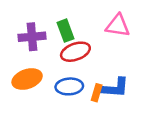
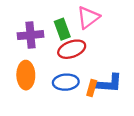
pink triangle: (118, 26) -> (88, 17), moved, turned -45
orange ellipse: (27, 79) -> (26, 75), turned -72

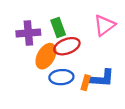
pink triangle: (88, 17) -> (104, 25), moved
orange ellipse: (26, 75) -> (46, 56), moved, turned 30

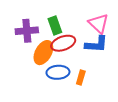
pink triangle: (104, 25) -> (98, 23), turned -40
blue L-shape: (102, 78) -> (96, 44), moved

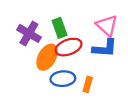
purple cross: (27, 31) -> (29, 33), turned 35

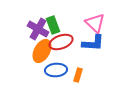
purple cross: (29, 33) -> (38, 29), moved

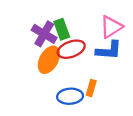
pink triangle: (95, 23) -> (111, 27), turned 45
blue ellipse: (56, 70) -> (70, 96), moved

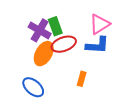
blue ellipse: (70, 96) -> (33, 87), moved, turned 45

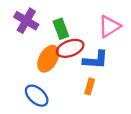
purple cross: (40, 30) -> (26, 21), moved
blue L-shape: (97, 45) -> (95, 60), moved

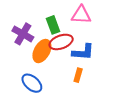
purple cross: (26, 21) -> (23, 34), moved
pink triangle: (109, 26) -> (81, 15), moved, turned 35

